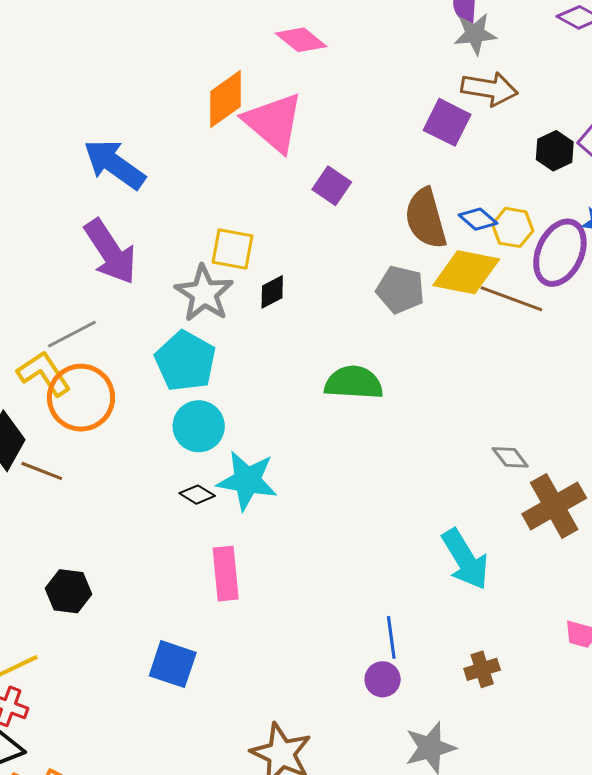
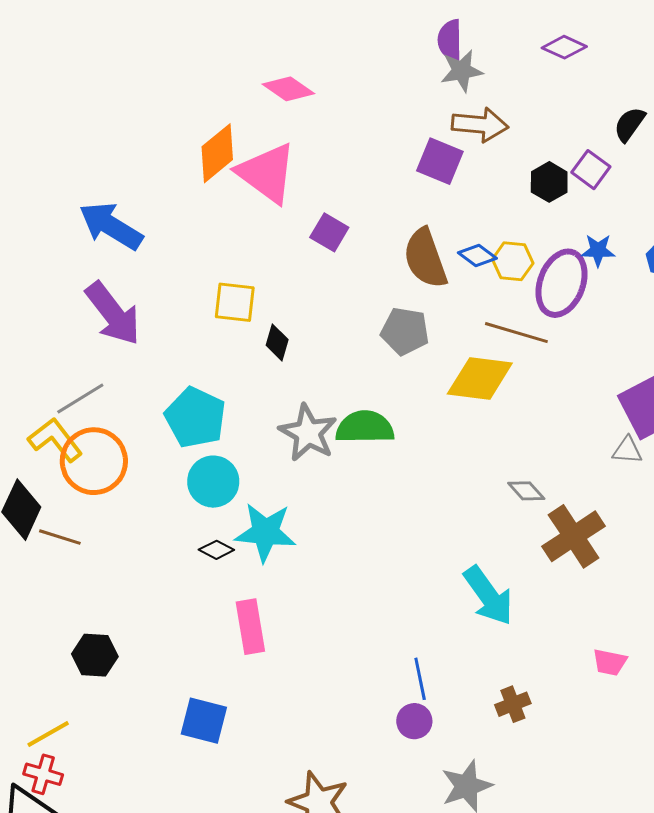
yellow diamond: (466, 272) -> (480, 378), moved
black diamond: (272, 292) -> (277, 342), turned -42
gray star: (204, 293) -> (308, 433), moved

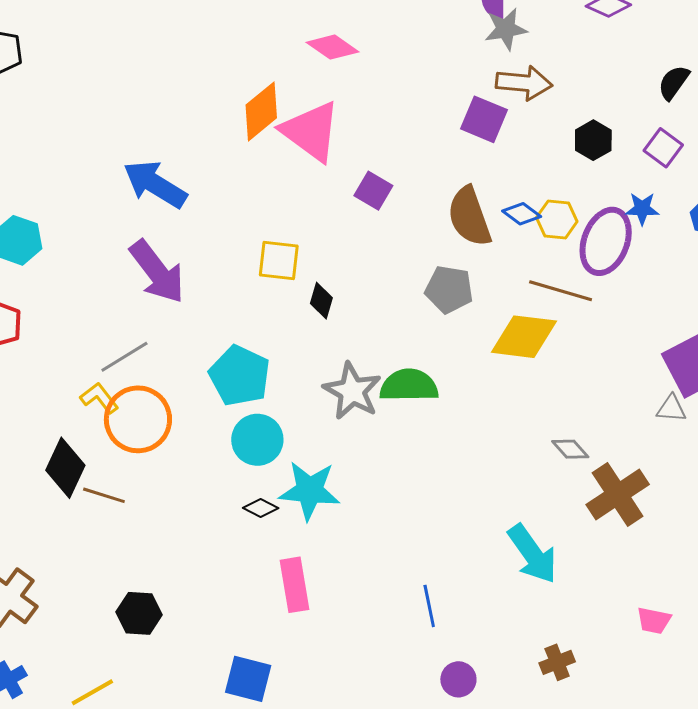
purple square: (591, 170) -> (663, 148), moved
yellow L-shape: (55, 440) -> (99, 398), size x0.7
blue line: (420, 679) -> (429, 606), moved

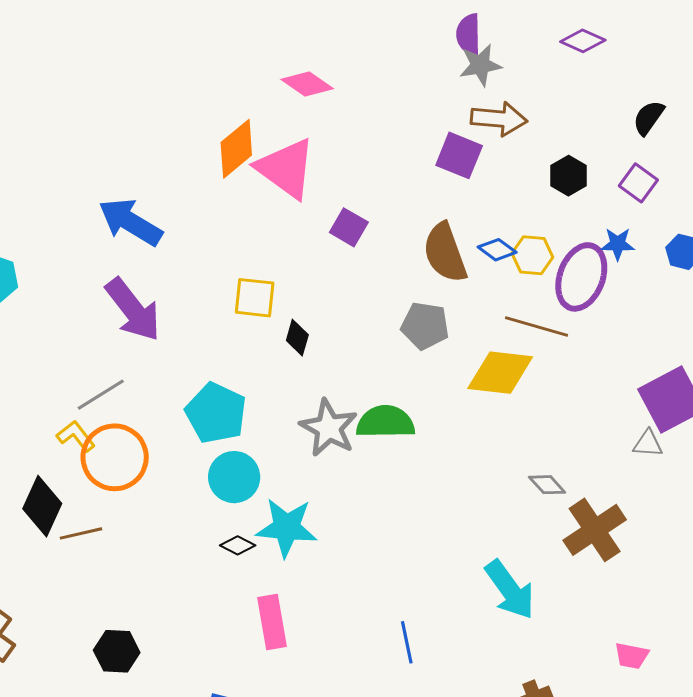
brown line: (104, 495) -> (81, 533), turned -30

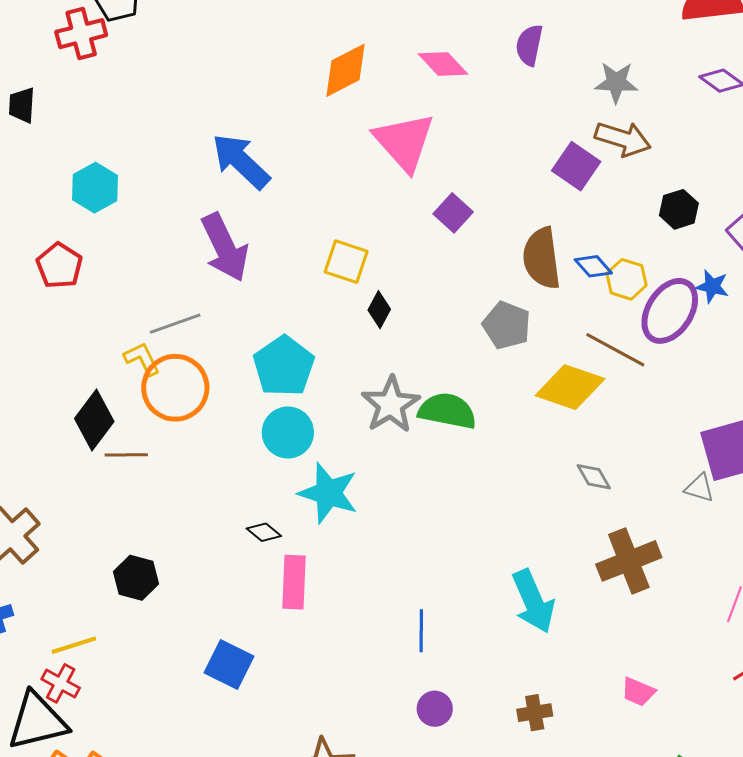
purple semicircle: (468, 34) -> (529, 45), moved
orange diamond: (236, 149) -> (345, 70), moved
gray diamond: (547, 485) -> (594, 477), moved
black diamond: (238, 545) -> (264, 532), moved

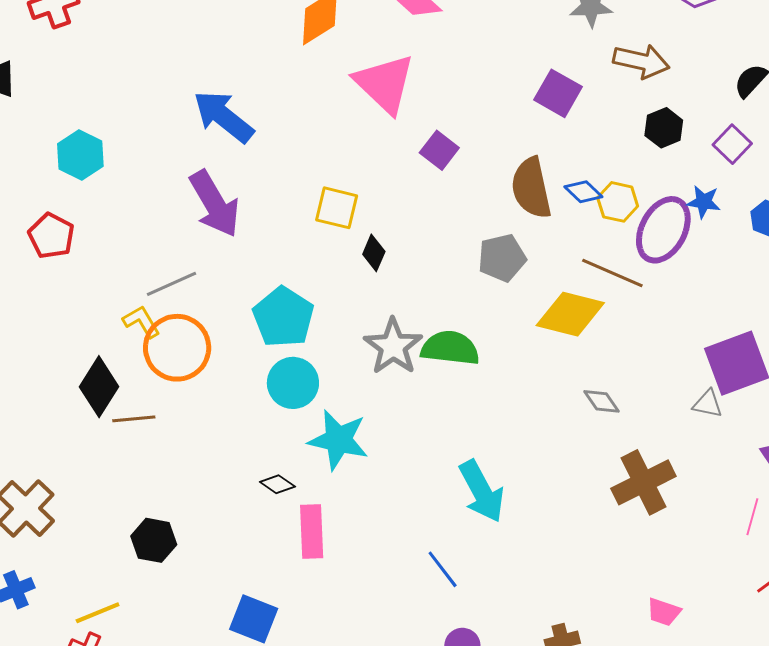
brown arrow: (623, 139) -> (641, 61), moved
gray pentagon: (507, 325) -> (502, 258), turned -30
cyan arrow: (533, 601) -> (482, 491), moved
blue line: (421, 631) -> (443, 569), turned -33

